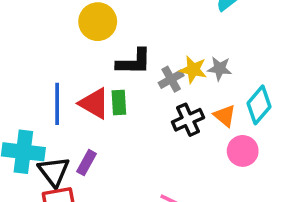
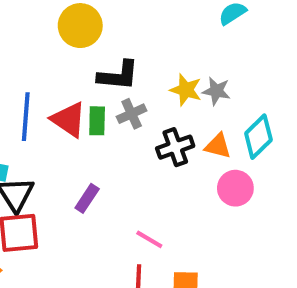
gray cross: (171, 79) -> (132, 114), moved
orange triangle: (225, 116) -> (218, 146), turned -30
purple rectangle: (86, 163) -> (87, 198), moved

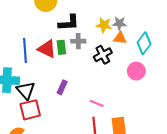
gray cross: (132, 114) -> (78, 41), turned 32
orange triangle: (218, 146) -> (120, 38), moved

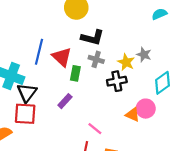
yellow star: (104, 25) -> (126, 62), moved
orange triangle: (120, 38) -> (133, 115), moved
green rectangle: (61, 47) -> (75, 73), moved

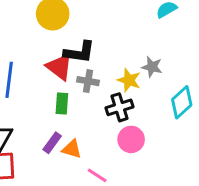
red triangle: (62, 57) -> (59, 67), moved
pink circle: (146, 109) -> (131, 139), moved
orange triangle: (133, 115) -> (72, 149), moved

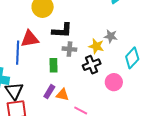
red triangle: (59, 67) -> (30, 39), moved, turned -42
pink circle: (131, 139) -> (114, 82), moved

